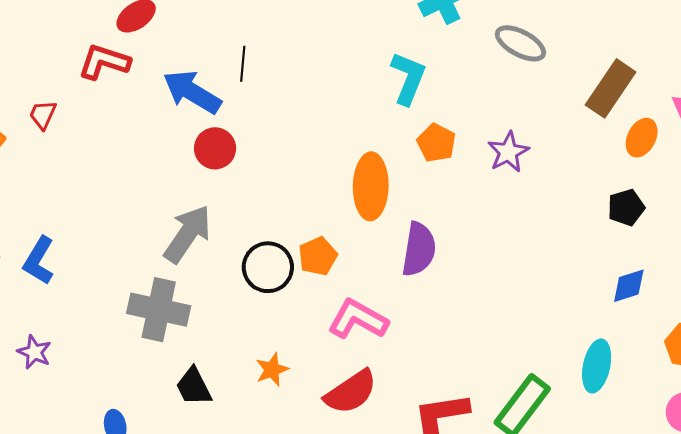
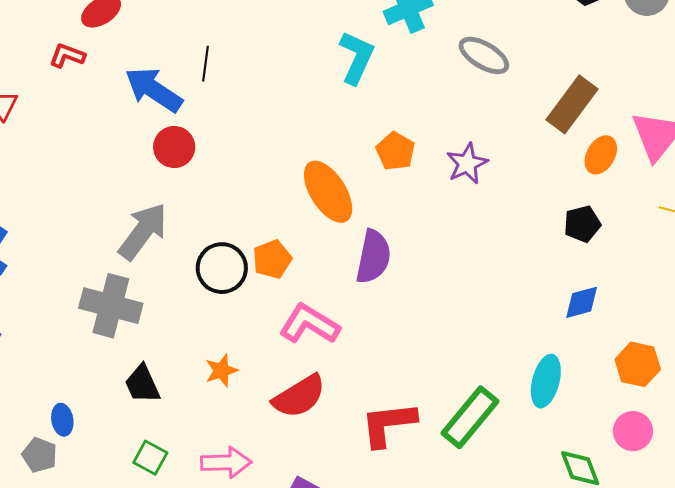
red L-shape: (104, 62) -> (67, 56), size x0.7
cyan L-shape: (408, 78) -> (357, 57), moved
orange ellipse: (371, 186) -> (328, 192), turned -36

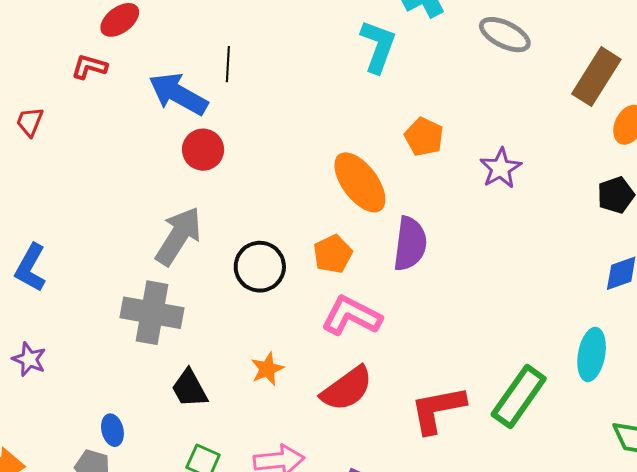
purple star: (467, 164) -> (501, 168), moved
orange pentagon: (272, 259) -> (333, 254), moved

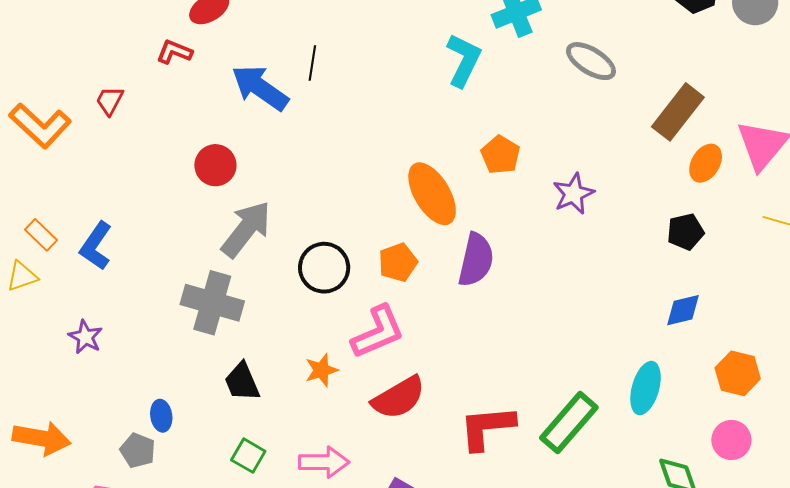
red circle: (203, 150) -> (215, 165), moved
pink L-shape: (351, 316) -> (378, 332), moved, turned 124

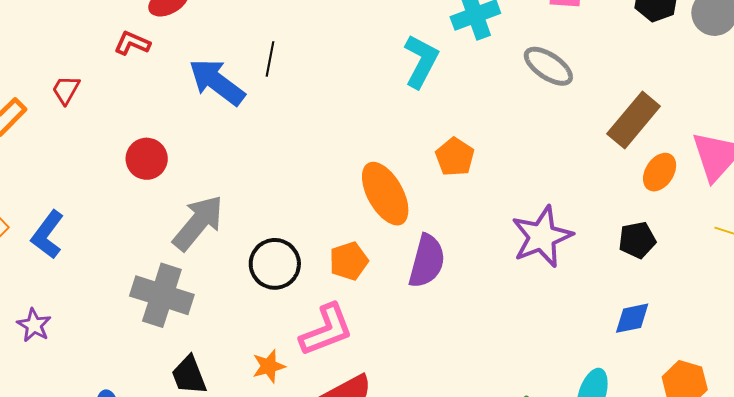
red circle: (215, 165) -> (147, 159), moved
purple star: (573, 194) -> (542, 237), moved, size x1.5

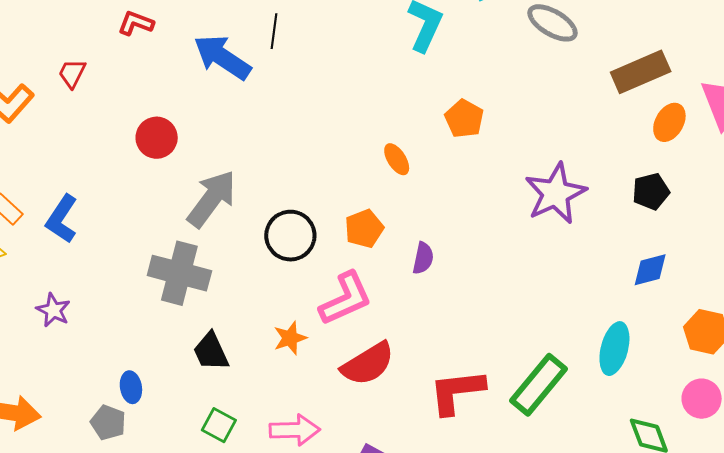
brown rectangle: (634, 120) -> (641, 72), turned 30
orange ellipse: (385, 194) -> (397, 159), size x0.5
purple semicircle: (427, 261) -> (423, 258), moved, size x0.6

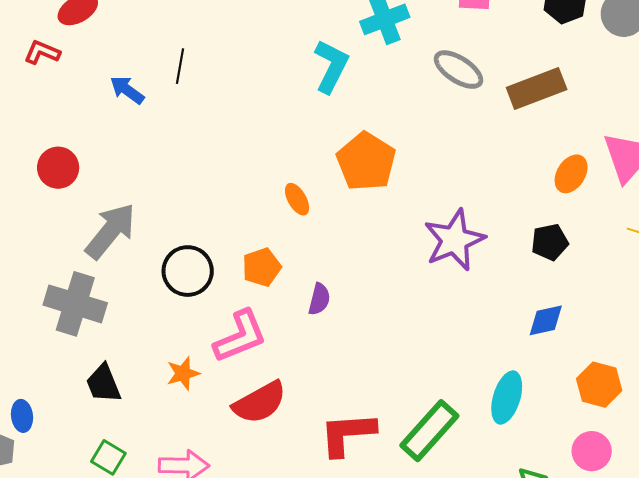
blue arrow: (222, 57) -> (127, 90), size x0.6
brown rectangle: (641, 72) -> (537, 89), moved
orange pentagon: (464, 119) -> (366, 162), size x1.5

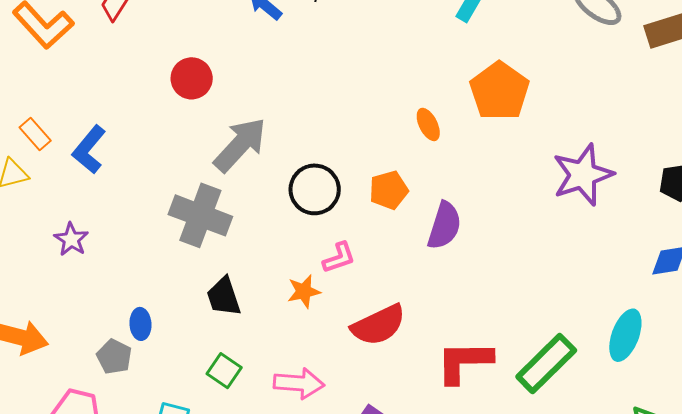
purple semicircle: (319, 299) -> (444, 226), size x1.5
pink L-shape: (240, 336) -> (339, 258), moved, size x0.6

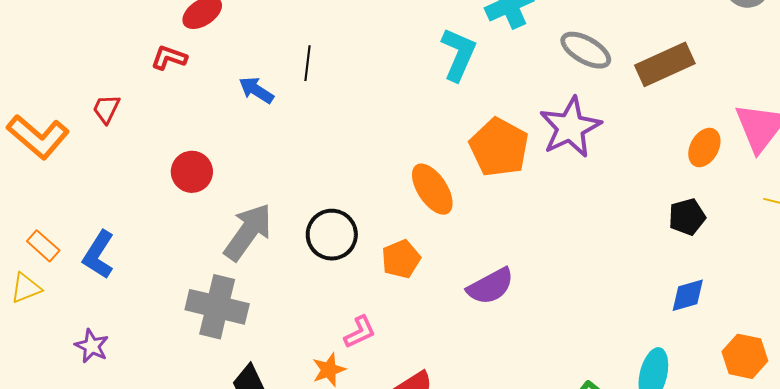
orange ellipse: (428, 124) -> (432, 189), size x1.6
purple star: (583, 175) -> (570, 127), moved
black circle: (315, 189) -> (332, 235), moved
purple semicircle: (444, 226) -> (490, 286), moved, turned 51

